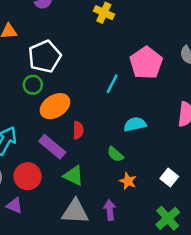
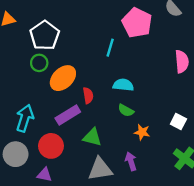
cyan semicircle: (135, 124) -> (123, 85), moved, turned 30
purple rectangle: (52, 147) -> (68, 115), turned -60

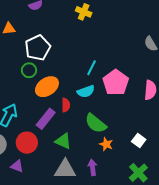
pink pentagon: (137, 23) -> (116, 83), moved
cyan semicircle: (123, 85) -> (86, 91), moved, turned 144
green semicircle: (126, 110) -> (96, 123), size x1.6
purple rectangle: (68, 115) -> (46, 119), turned -30

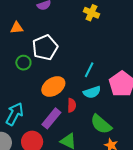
cyan line: (92, 68) -> (89, 70), moved
green circle: (29, 70) -> (23, 63), moved

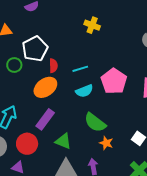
yellow cross: (91, 13) -> (92, 25), moved
cyan line: (89, 70) -> (80, 69), turned 49
red semicircle: (72, 105) -> (53, 66), moved

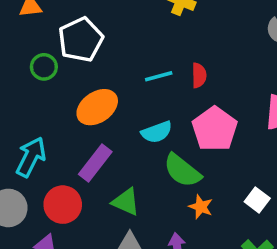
red semicircle: (53, 66) -> (199, 75), moved
pink pentagon: (114, 81) -> (215, 129), moved
cyan semicircle: (84, 91) -> (157, 132), moved

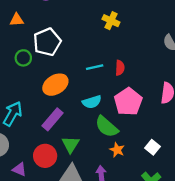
green triangle: (126, 202) -> (71, 144), turned 36
red circle: (63, 205) -> (45, 156), moved

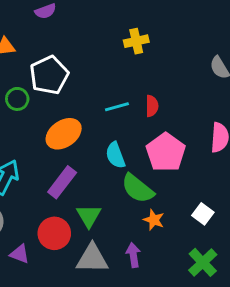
yellow cross: (111, 21) -> (136, 41), turned -35
cyan semicircle: (92, 102) -> (115, 155), turned 90

